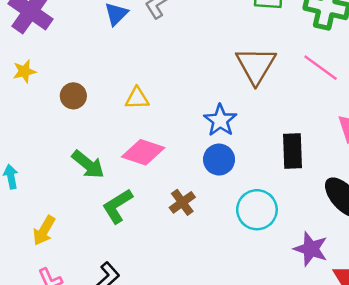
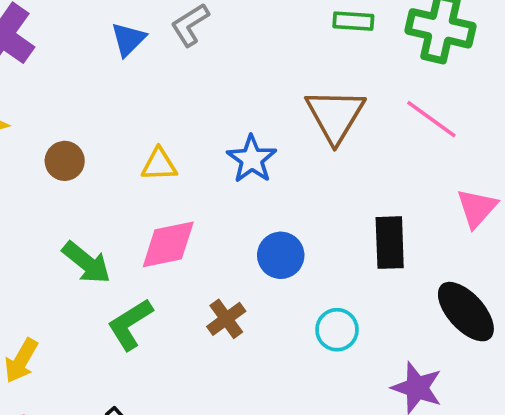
blue star: (220, 120) -> (252, 159), moved
pink diamond: (143, 152) -> (168, 244), turned -30
cyan circle: (257, 210) -> (337, 330), size x0.7

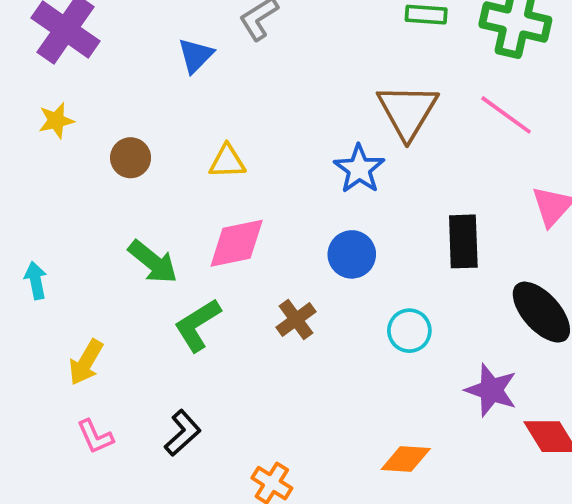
blue triangle: (128, 39) -> (196, 55), moved
blue star: (252, 159) -> (359, 169), moved

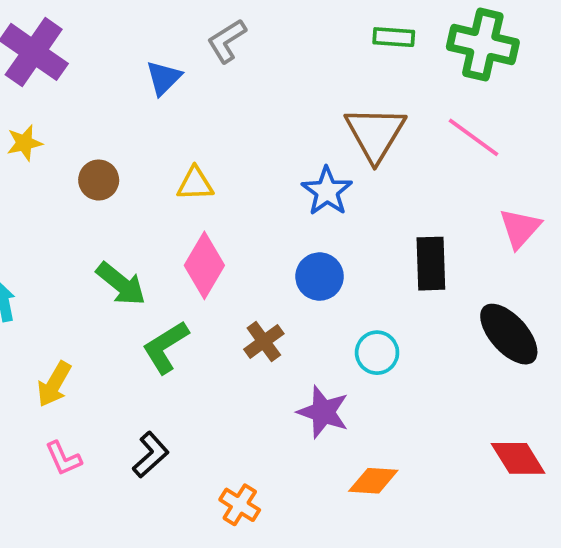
pink diamond: (237, 243) -> (204, 265), turned -48
purple star: (491, 390) -> (323, 412), moved

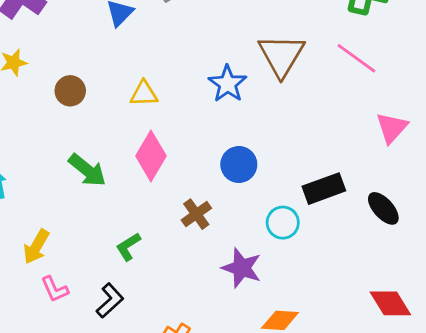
blue star: (327, 191) -> (227, 84), moved
black rectangle: (431, 264) -> (324, 189), moved, turned 72
black ellipse: (509, 334) -> (383, 208), size x0.7
green L-shape: (165, 347) -> (128, 247), moved, size x0.7
pink L-shape: (63, 458) -> (55, 289), moved

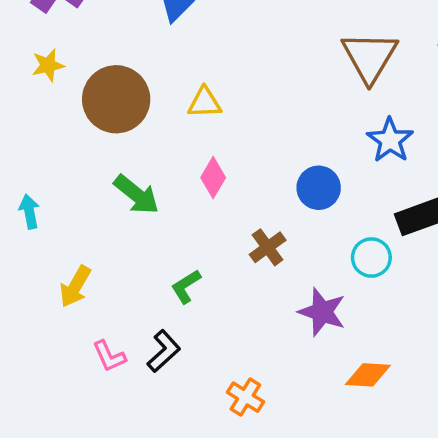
blue star: (227, 84) -> (390, 140), moved
brown circle: (70, 91) -> (116, 99), size x1.8
pink diamond: (151, 156) -> (213, 178), size x0.7
pink L-shape: (55, 289) -> (109, 356), moved

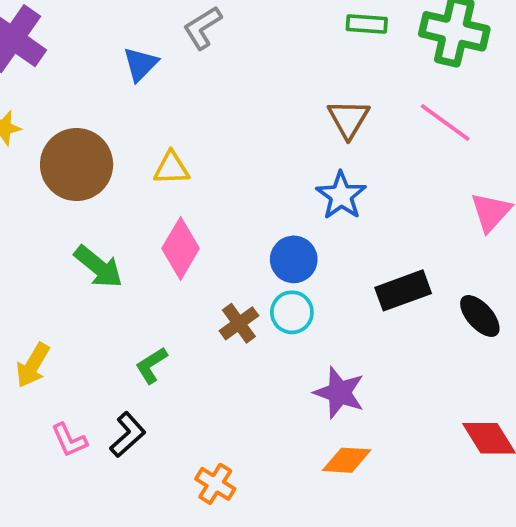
brown triangle: (370, 57) -> (348, 119), size x0.7
blue star: (390, 140) -> (341, 196), moved
pink diamond: (213, 178) -> (181, 248), size x1.4
cyan circle: (371, 258) -> (292, 312), moved
purple star: (322, 312) -> (339, 393), moved

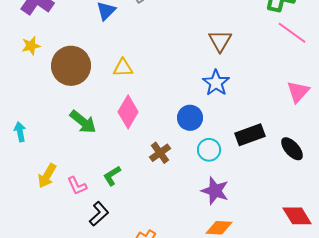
pink line: (445, 123) -> (292, 33), moved
cyan circle: (292, 312) -> (209, 150), moved
pink L-shape: (69, 440) -> (77, 186), moved

